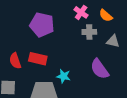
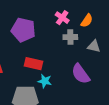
orange semicircle: (106, 16) -> (87, 21), turned -96
red rectangle: (38, 59) -> (34, 64), moved

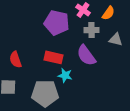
purple pentagon: (23, 30) -> (57, 23), moved
purple semicircle: (81, 74) -> (86, 55), moved

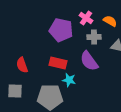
orange semicircle: (108, 13) -> (110, 21), turned -96

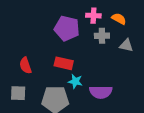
pink cross: (86, 18) -> (93, 16), turned -32
purple semicircle: (89, 61) -> (101, 92), moved, turned -55

